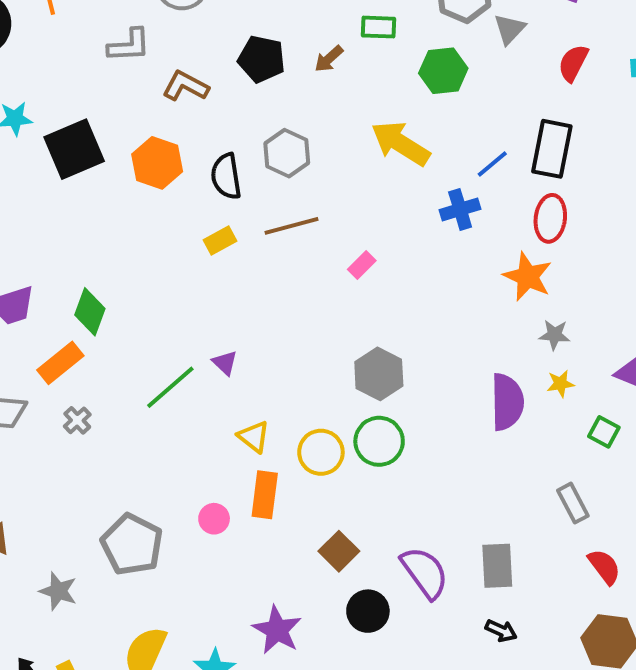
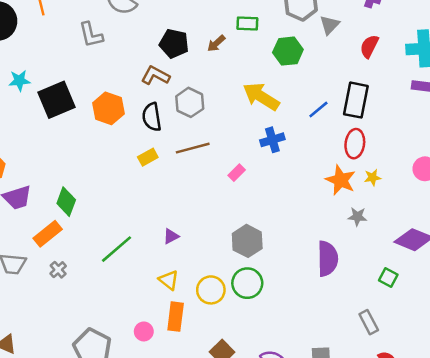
gray L-shape: (129, 45) -> (91, 35), turned 80
brown L-shape: (185, 86) -> (155, 75), moved
blue cross: (460, 209) -> (272, 140), moved
purple triangle: (225, 363) -> (171, 236), moved, turned 49
yellow star: (560, 384) -> (373, 178), moved

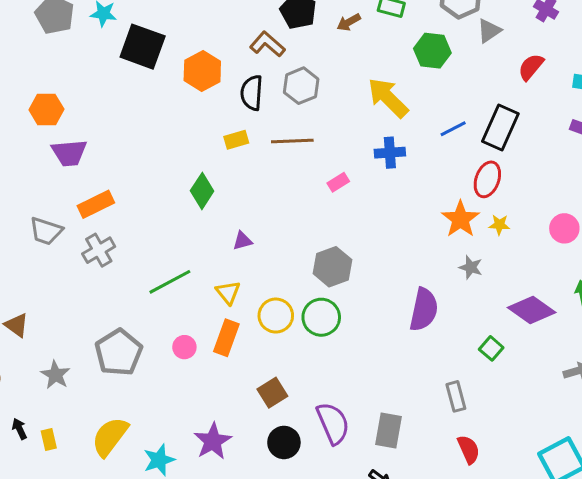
black square: (57, 100) -> (143, 47), turned 30
green diamond: (66, 202) -> (202, 191), moved
green line: (117, 249) -> (170, 282), moved
gray cross: (58, 270) -> (99, 250), size x1.5

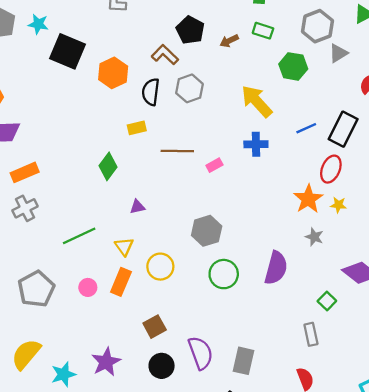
brown line: (292, 141) -> (177, 151), moved
green circle: (321, 317) -> (224, 274), moved
gray rectangle: (456, 396) -> (311, 334), moved

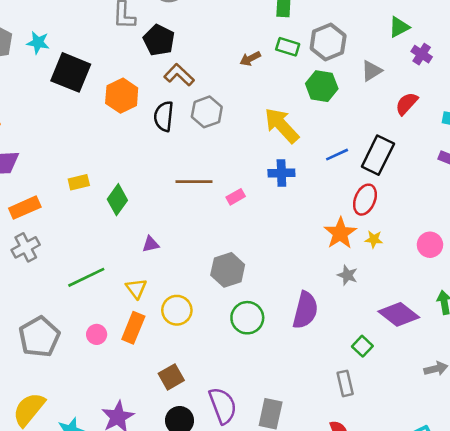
gray hexagon: (317, 26) -> (328, 42), moved
black pentagon: (190, 30) -> (159, 40), moved
yellow rectangle: (137, 128) -> (79, 182), moved

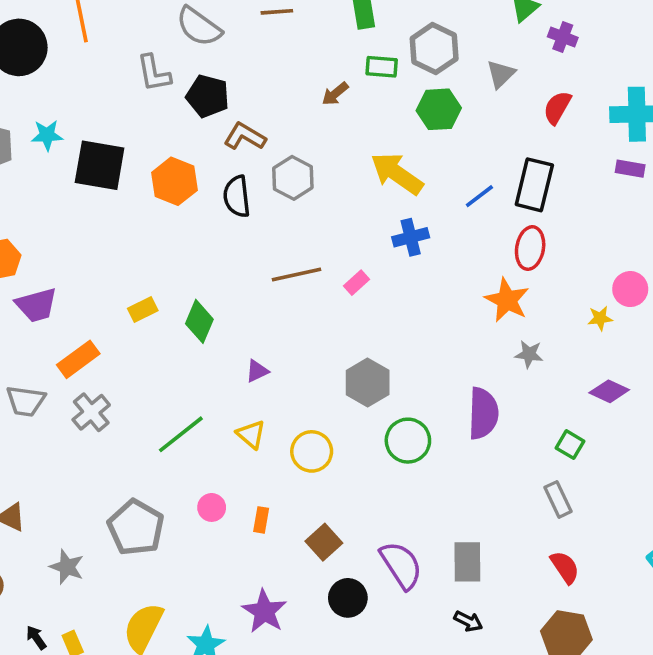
yellow star: (374, 239) -> (600, 318), moved
purple diamond: (399, 314) -> (609, 391), size x0.7
orange rectangle: (133, 328) -> (261, 520), moved, size x0.6

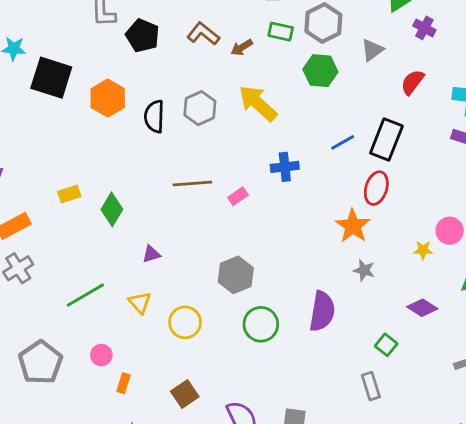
brown L-shape: (245, 136) -> (203, 34), moved
yellow arrow: (397, 174) -> (258, 103), moved
orange rectangle: (261, 520) -> (124, 383), moved

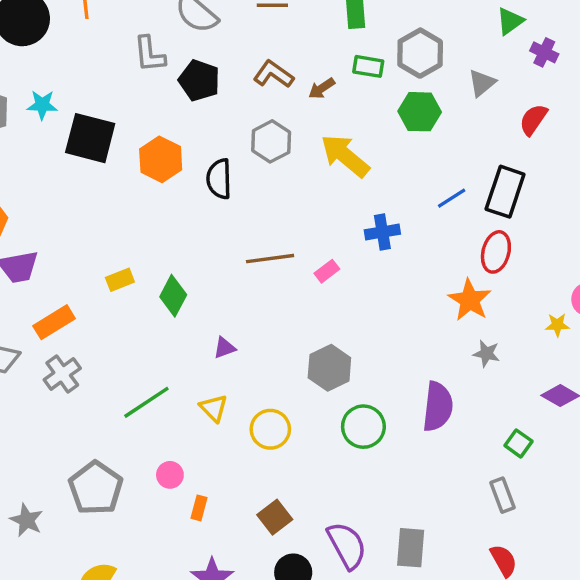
gray hexagon: (200, 108) -> (271, 141), moved

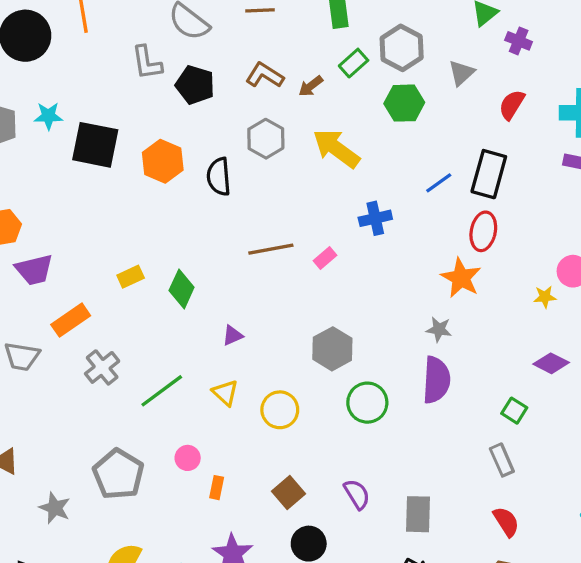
green rectangle: (368, 66) -> (354, 63), turned -48
gray star: (486, 354) -> (439, 329), moved
gray cross: (62, 374) -> (102, 367), moved
purple semicircle: (347, 545) -> (357, 494), moved, size x0.7

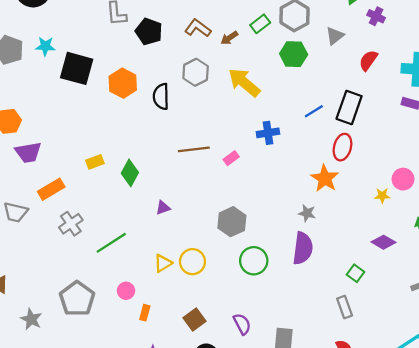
yellow triangle: (225, 393) -> (163, 263), moved, turned 42

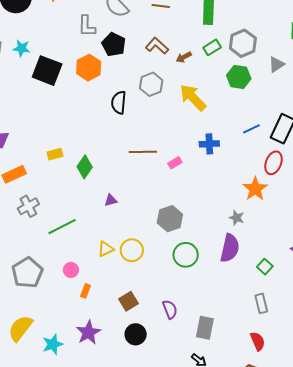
orange hexagon: (123, 83) -> (89, 68), moved
green square: (356, 273) -> (265, 267), moved

